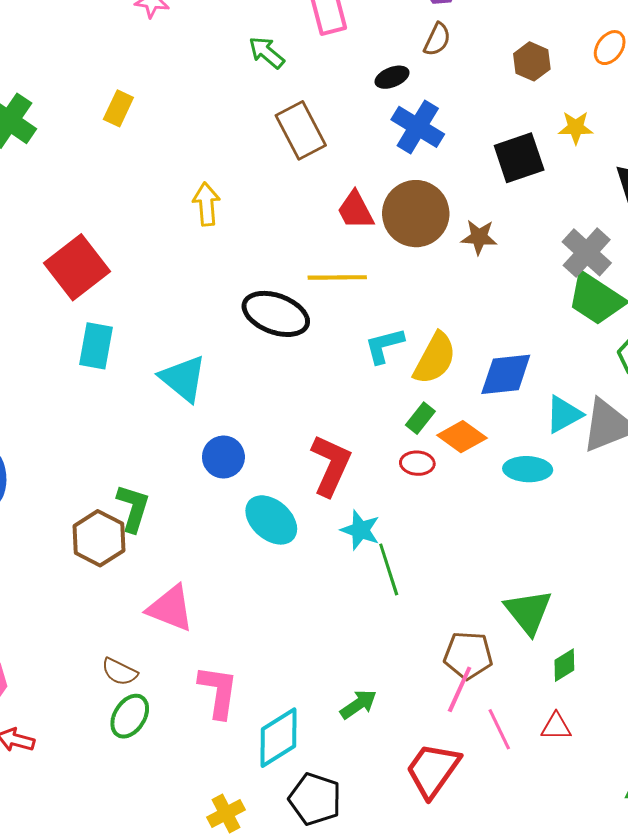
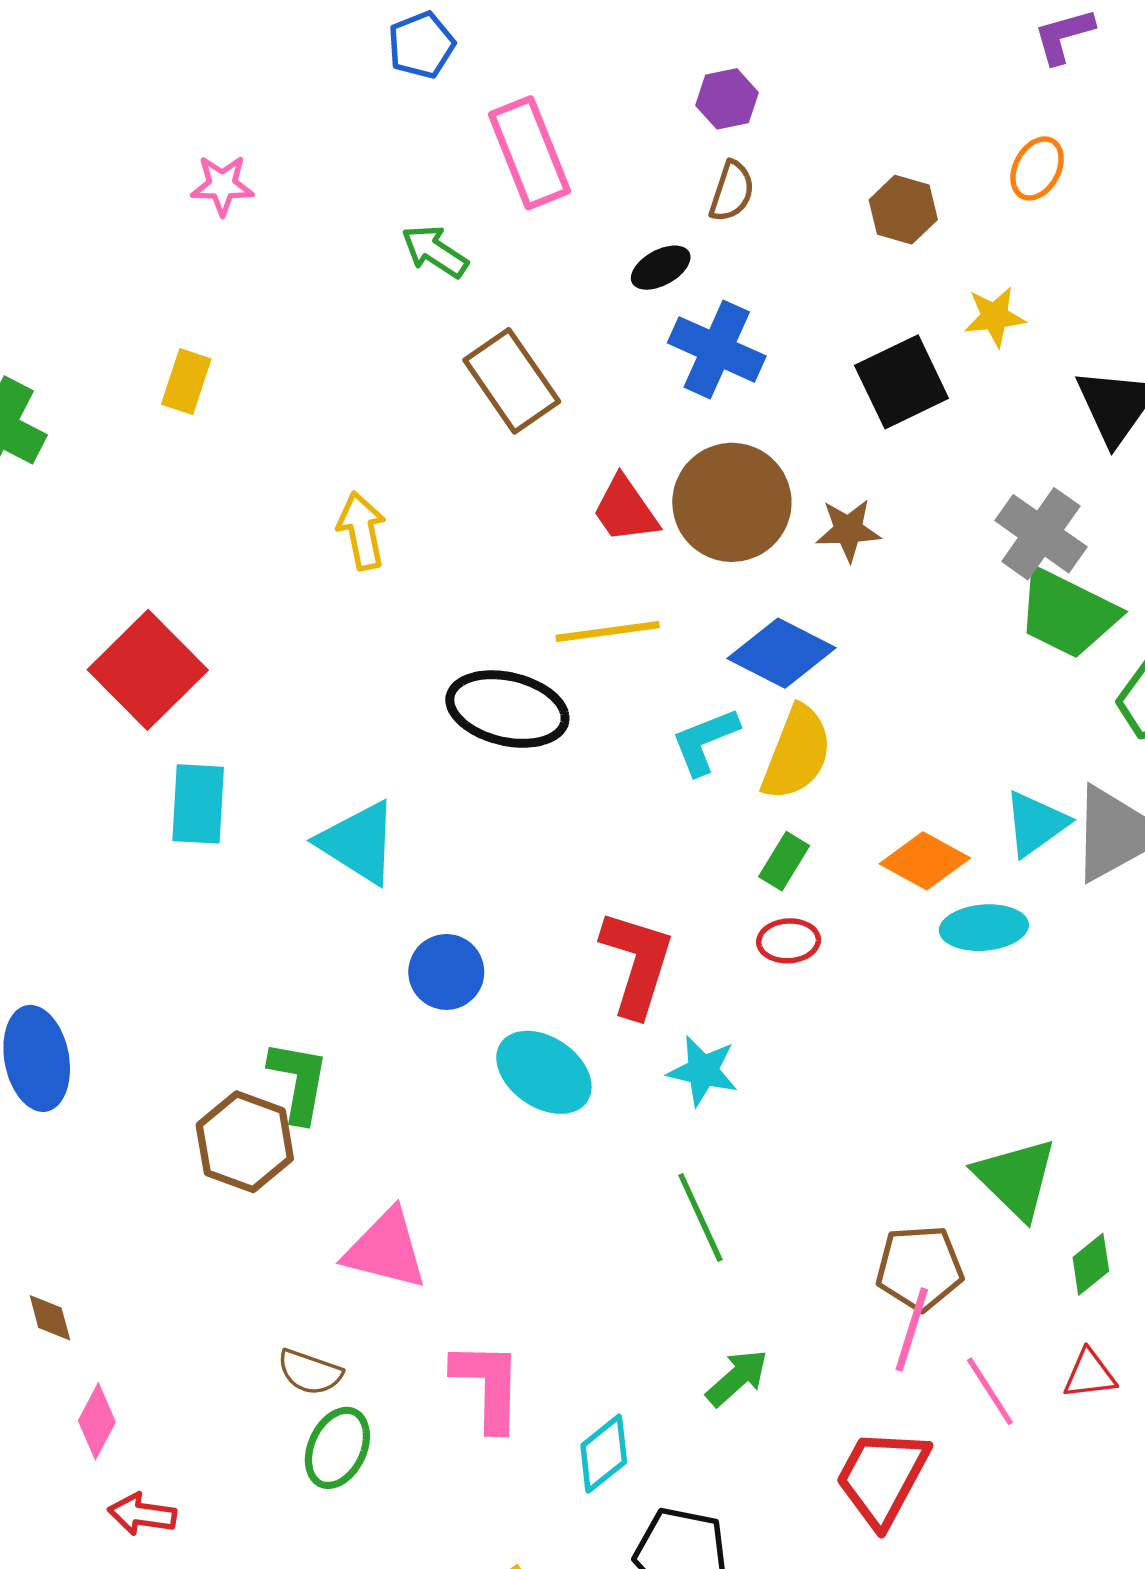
blue diamond: (506, 374) -> (781, 653), moved, turned 40
orange diamond: (462, 437) -> (925, 861), moved
green line: (389, 569) -> (700, 1218), moved
cyan diamond: (278, 738) -> (604, 1454), size x0.7

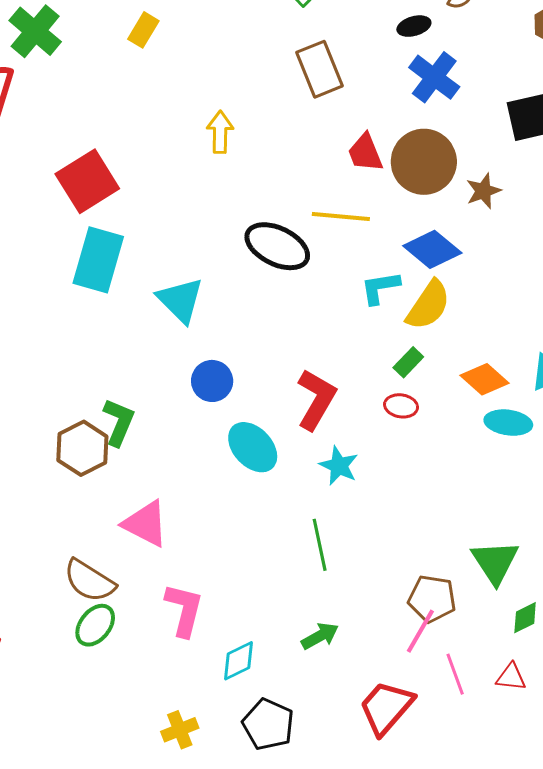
brown star: (848, 530) -> (483, 191), turned -30
cyan rectangle: (198, 804) -> (98, 260), size x1.4
brown semicircle: (310, 1372) -> (89, 581), size x1.5

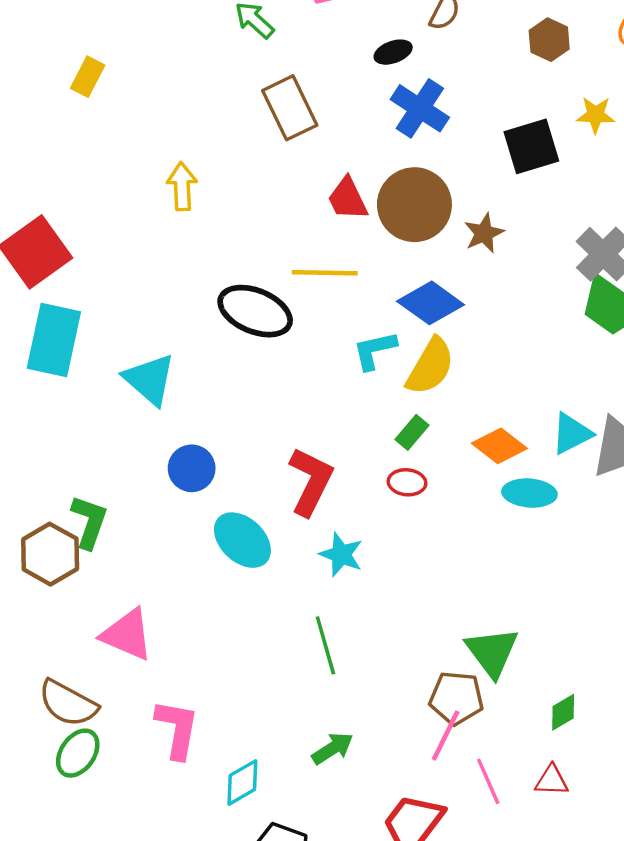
green triangle: (495, 562) -> (492, 652), moved

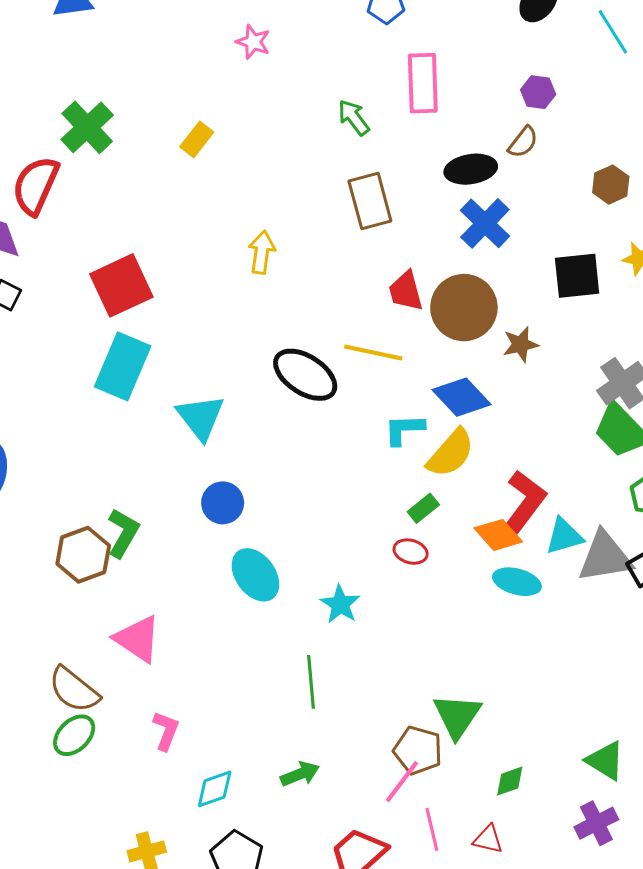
black ellipse: (393, 52) -> (471, 169), size x1.5
red L-shape: (311, 481) -> (525, 501), moved
pink L-shape: (177, 729) -> (166, 731), size x0.7

